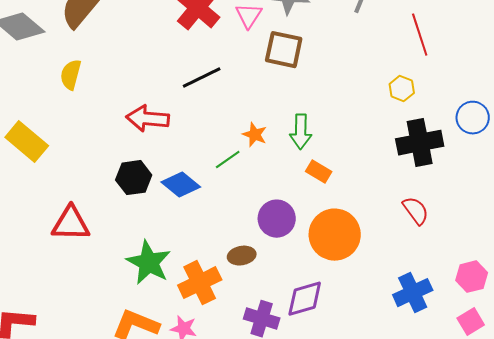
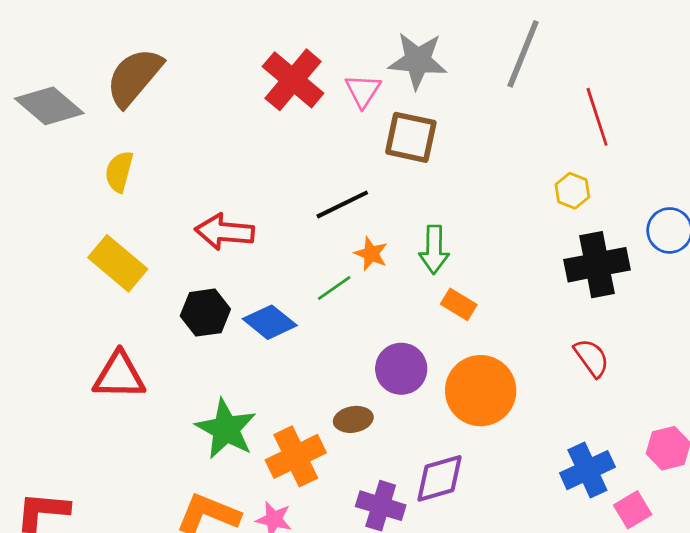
black line: (202, 78) -> (342, 204), moved
yellow rectangle: (27, 142) -> (118, 263), moved
pink square: (471, 322) -> (633, 510), moved

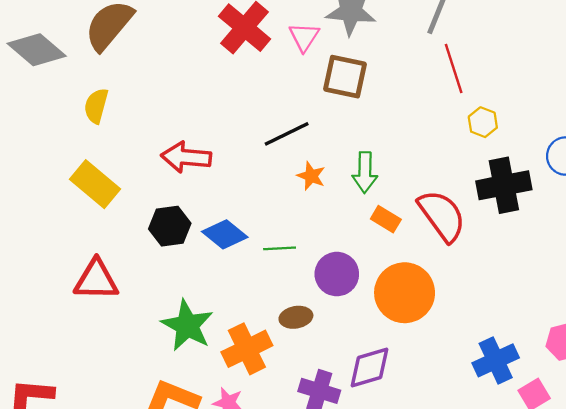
red line: (597, 117) -> (454, 68), moved
green line: (334, 288) -> (280, 248), moved, turned 32
red semicircle: (592, 358) -> (442, 216), moved, size x1.6

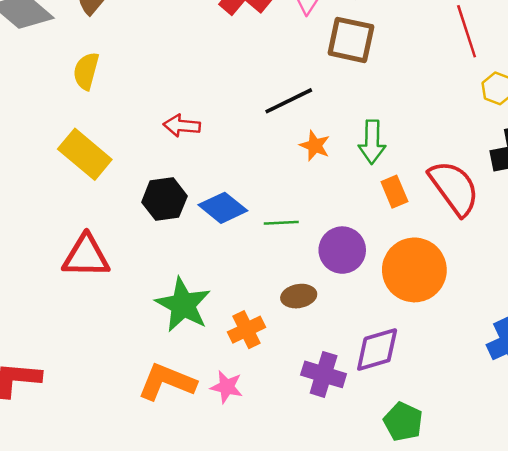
red arrow: (186, 157) -> (182, 126), size x0.7
orange rectangle: (386, 219) -> (394, 192), turned 36
orange cross: (247, 349) -> (246, 330), size x0.7

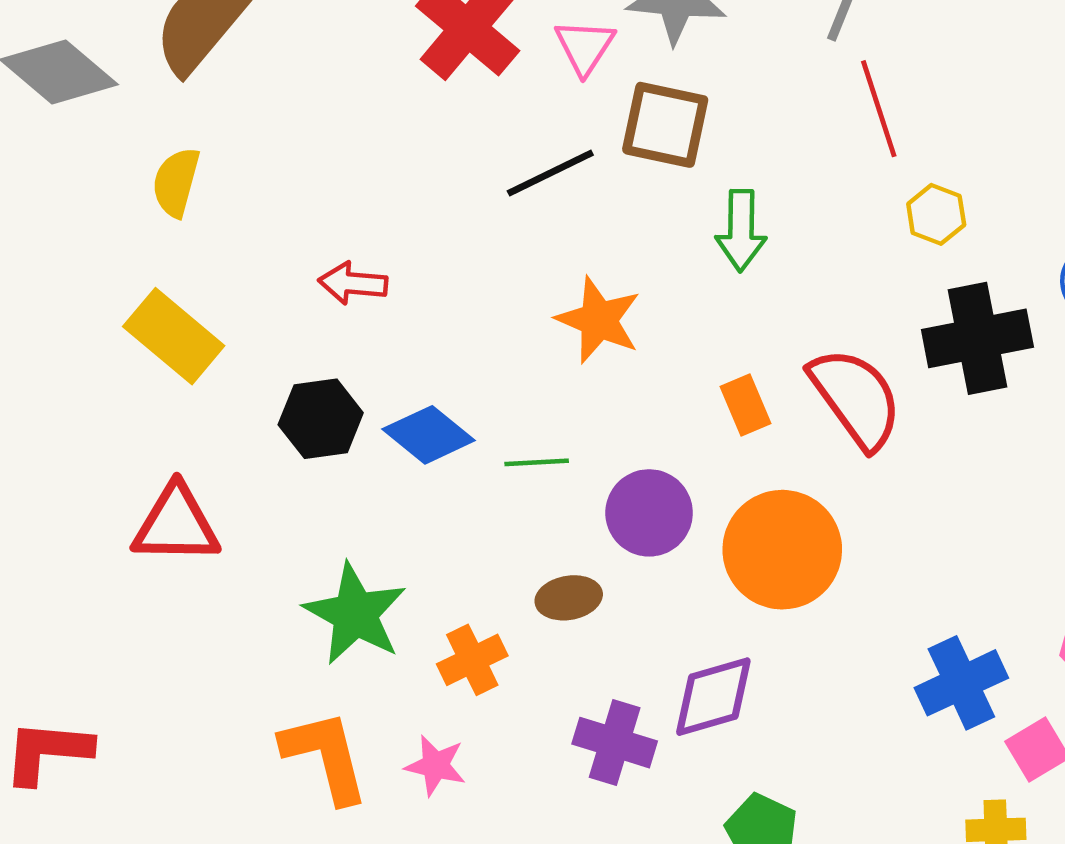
black line: (289, 101) -> (550, 173), moved
green arrow: (372, 142) -> (741, 230), moved
orange star: (315, 146) -> (599, 320), size x1.5
orange L-shape: (167, 382) -> (325, 756), turned 54

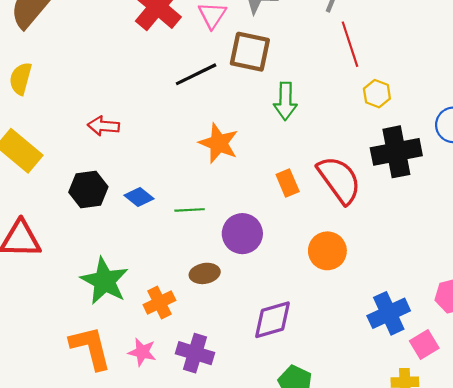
blue diamond: (429, 435) -> (139, 197), size x0.7
orange circle: (782, 550) -> (327, 251), moved, size x0.7
purple cross: (615, 743) -> (195, 353), moved

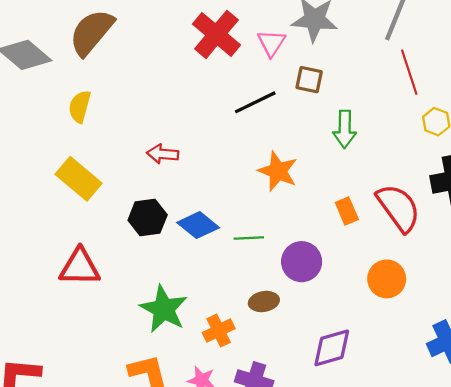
brown square: (250, 52) -> (309, 80), size x0.7
blue diamond: (139, 197) -> (198, 225), size x1.4

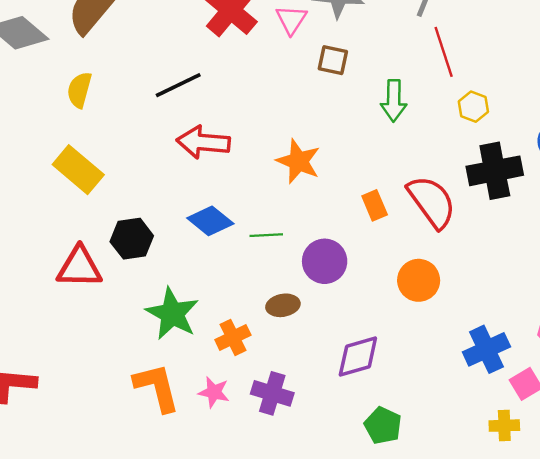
black line: (255, 102) -> (178, 85), moved
green arrow: (345, 129) -> (394, 101), moved
red arrow: (163, 154) -> (203, 142), moved, size x1.5
black hexagon: (148, 218) -> (132, 239), moved

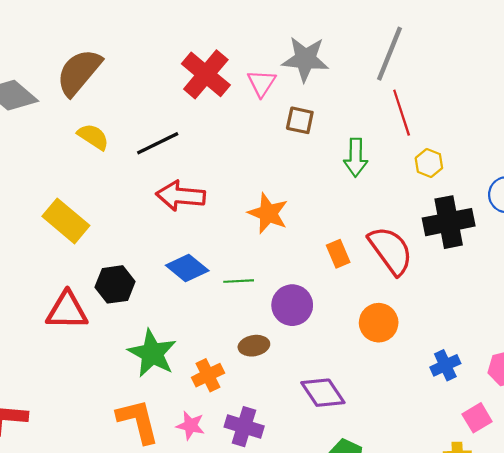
yellow semicircle: (79, 90) -> (93, 137), moved, turned 108
blue cross: (486, 349) -> (445, 365), moved, size x0.7
purple diamond: (358, 356) -> (323, 393), turned 72

